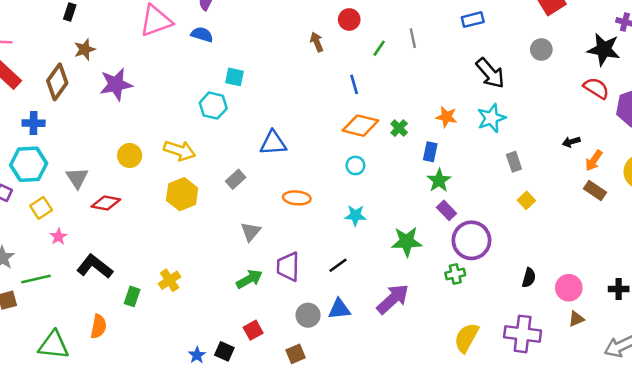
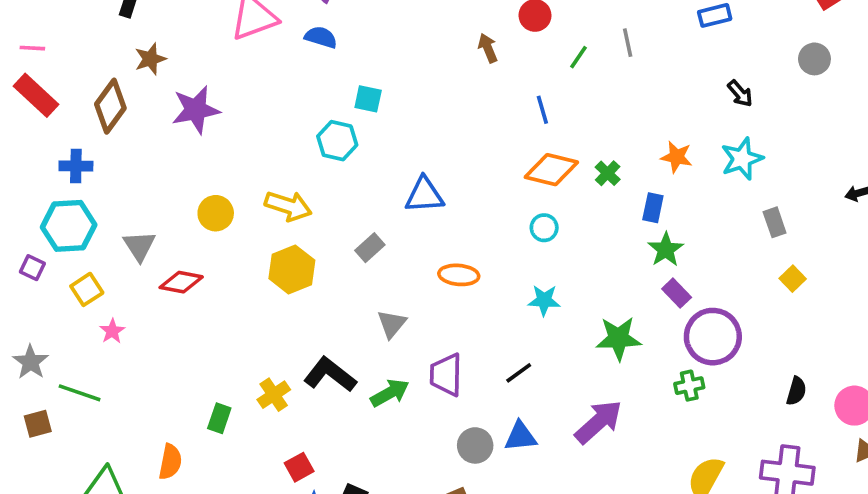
black arrow: (490, 73) -> (740, 93), size x0.6
black L-shape: (95, 267) -> (330, 375), moved
green line: (36, 279) -> (80, 393), turned 32
red square: (253, 330) -> (299, 467), moved

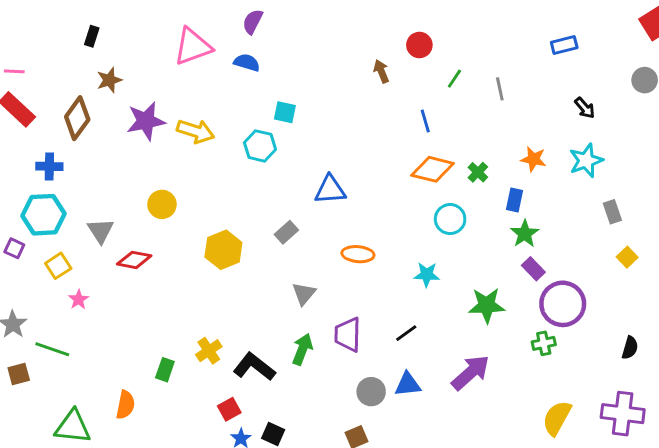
gray line: (628, 43) -> (500, 89), moved
yellow arrow: (288, 206) -> (196, 131), moved
cyan circle: (544, 228) -> (450, 219), moved, size x1.4
black L-shape: (330, 375) -> (254, 367), moved
green arrow: (390, 393) -> (302, 349), turned -40

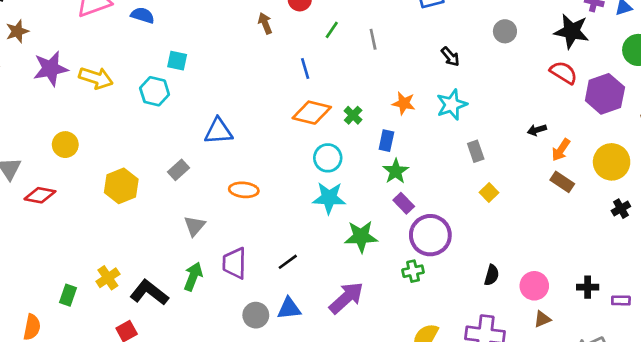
cyan star: (427, 275) -> (329, 198), moved, size x1.4

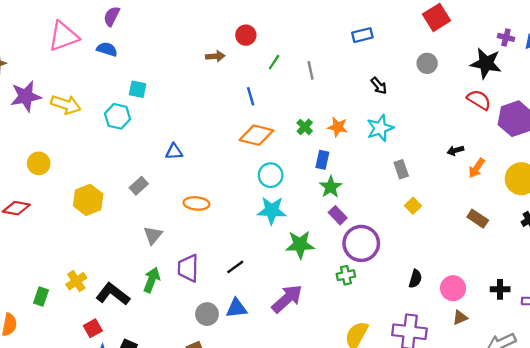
brown arrow: (265, 23) -> (215, 56), turned 108
green cross: (353, 115) -> (305, 127), moved
blue triangle: (218, 131) -> (174, 152), size x0.7
brown rectangle: (562, 182) -> (478, 219), moved

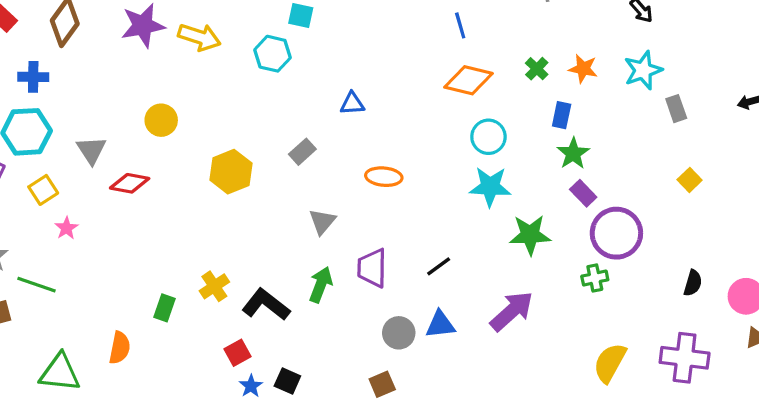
gray rectangle: (401, 169) -> (676, 109), moved

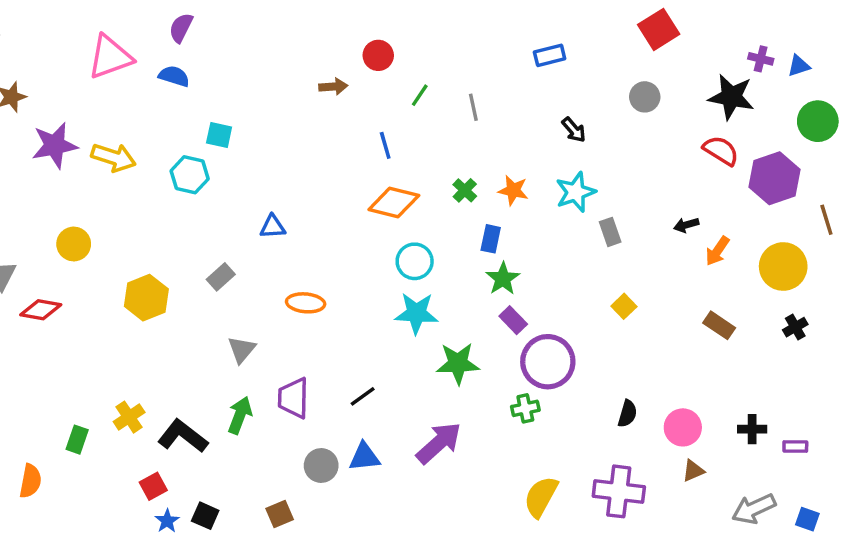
brown square: (382, 384) -> (280, 514), moved

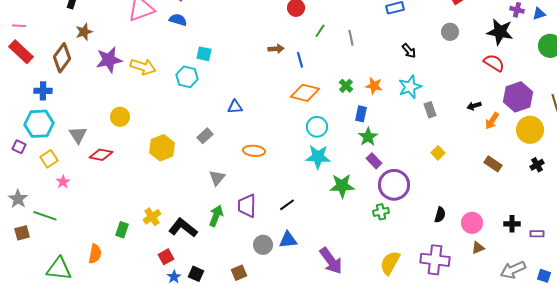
brown arrow: (333, 87) -> (276, 49), moved
purple hexagon: (775, 178) -> (518, 97), moved
purple arrow: (439, 443) -> (331, 261), moved, turned 96

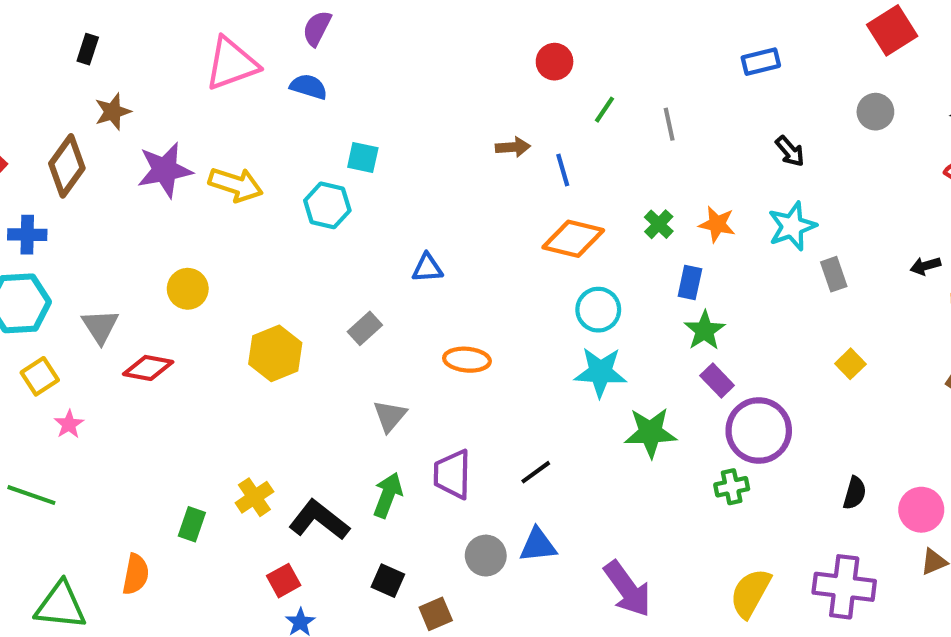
black square: (196, 274) -> (388, 581), moved

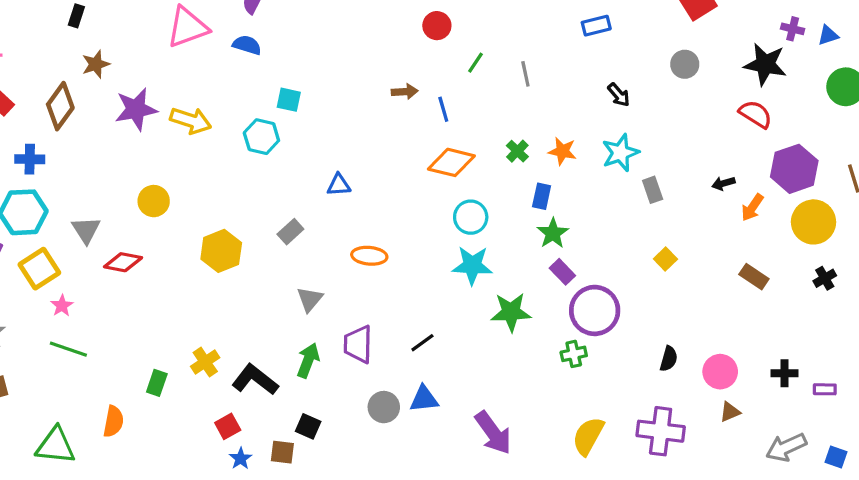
yellow square: (40, 376) -> (39, 269), size x1.4
green line: (31, 495) -> (68, 349), moved
brown square: (436, 614) -> (282, 452), moved, turned 30

